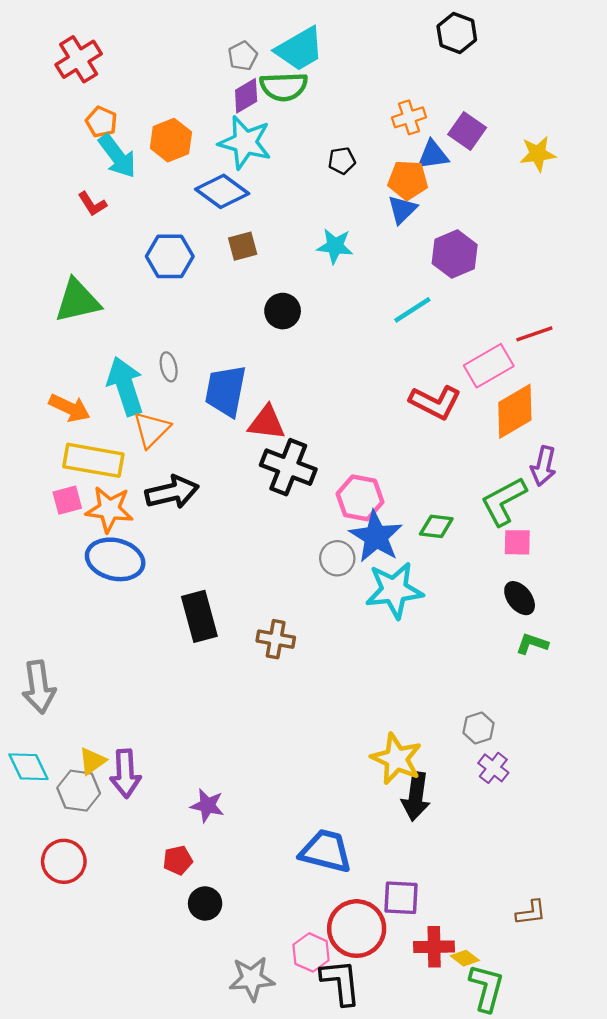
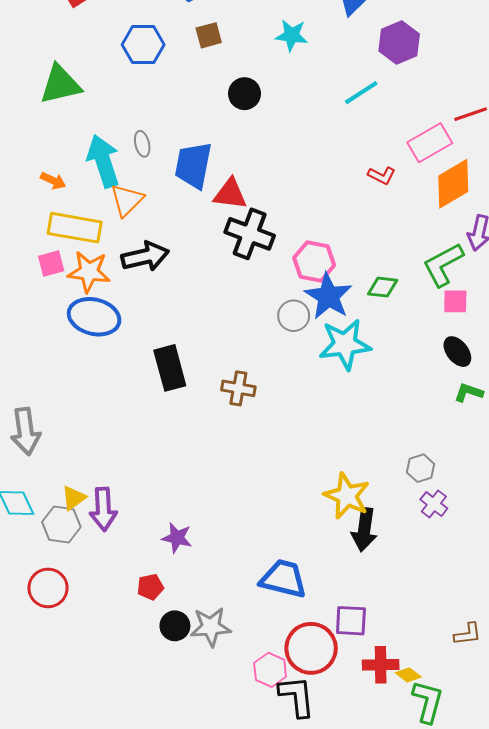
red L-shape: (435, 402) -> (382, 176), size x0.6
orange arrow: (69, 408) -> (53, 181), size x0.7
gray star: (252, 979) -> (211, 627), moved

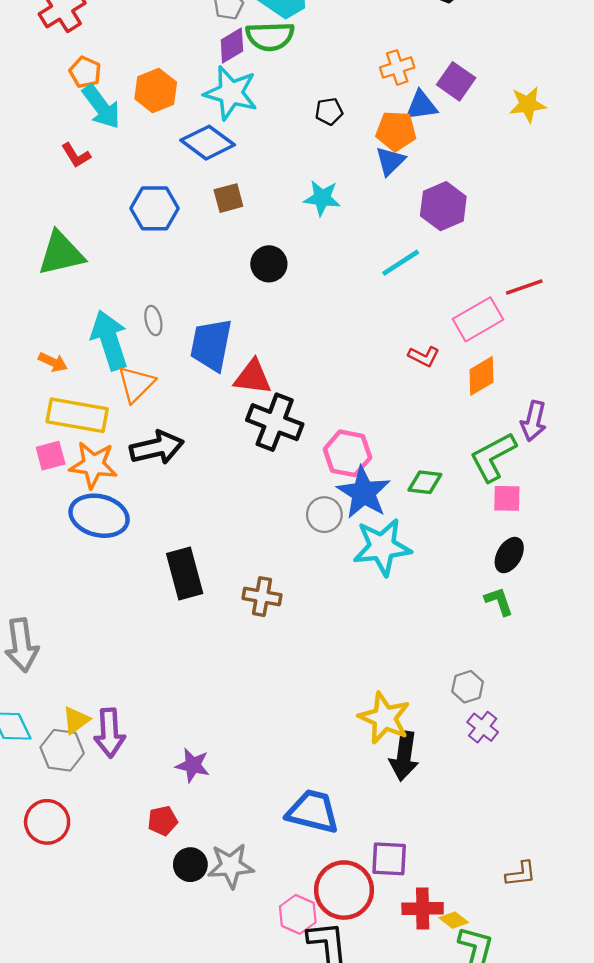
orange diamond: (453, 184) -> (481, 376), moved, size x0.7
black ellipse: (457, 352) -> (509, 555), turned 68
green L-shape: (469, 392) -> (499, 601), moved, turned 52

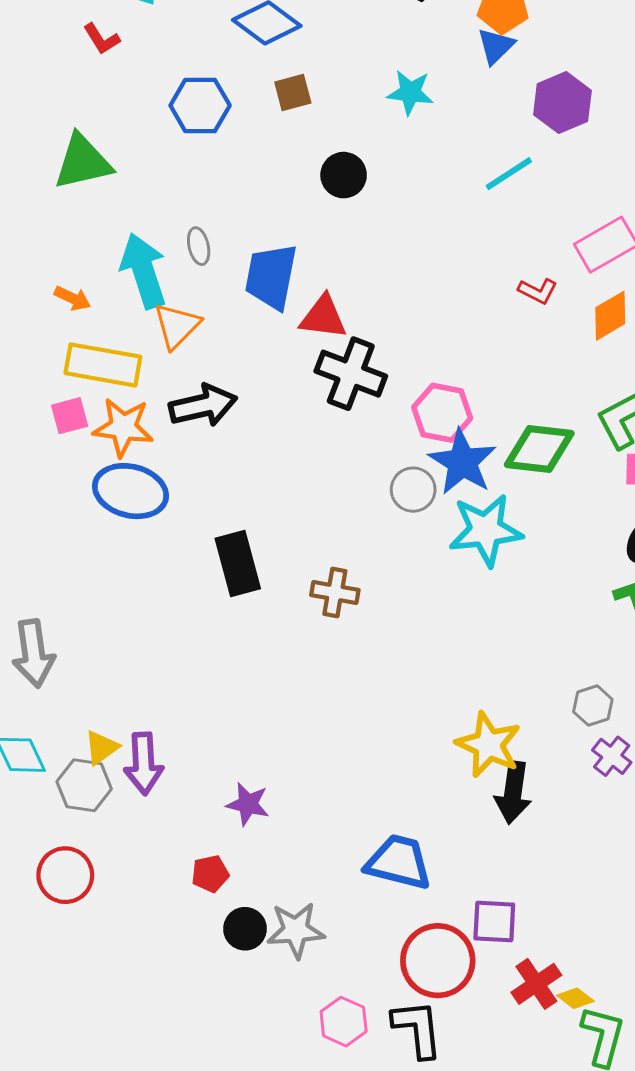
green diamond: (425, 482) -> (539, 449), size x1.6
red cross: (423, 909) -> (536, 984), turned -33
pink hexagon: (298, 914) -> (344, 1022), moved

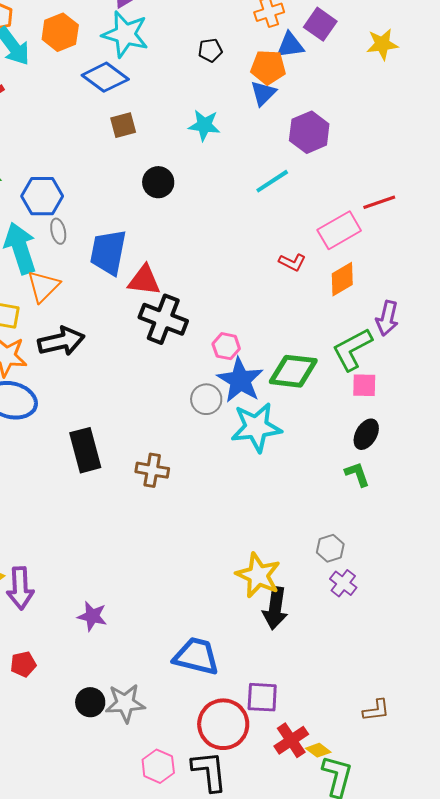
blue hexagon: (200, 105) -> (42, 196), moved
pink hexagon: (442, 413) -> (226, 346), size x0.7
red pentagon: (210, 874) -> (23, 664), moved

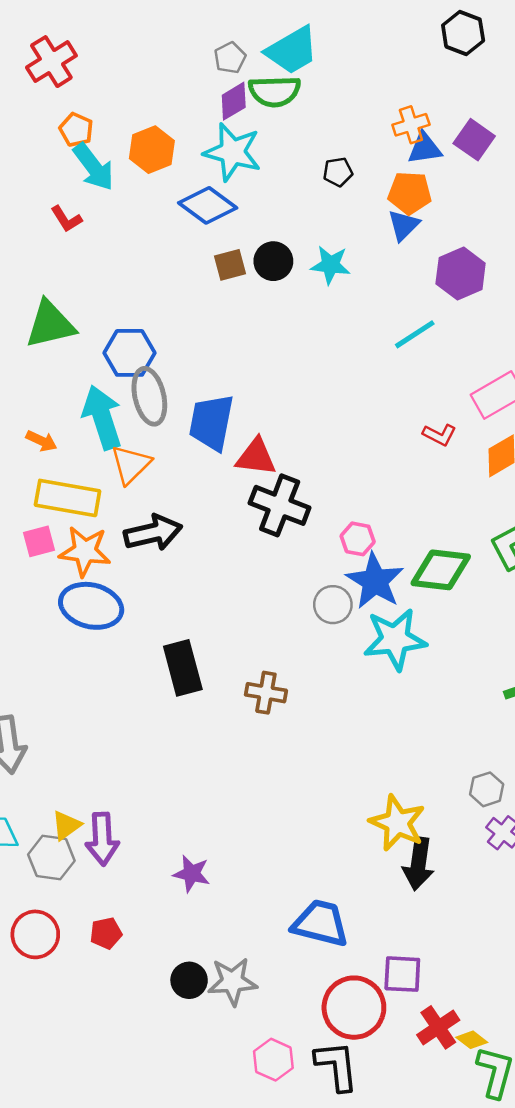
blue triangle: (290, 45) -> (425, 148), moved
black circle: (158, 182) -> (273, 261), moved
gray ellipse: (58, 231) -> (149, 396), size x1.8

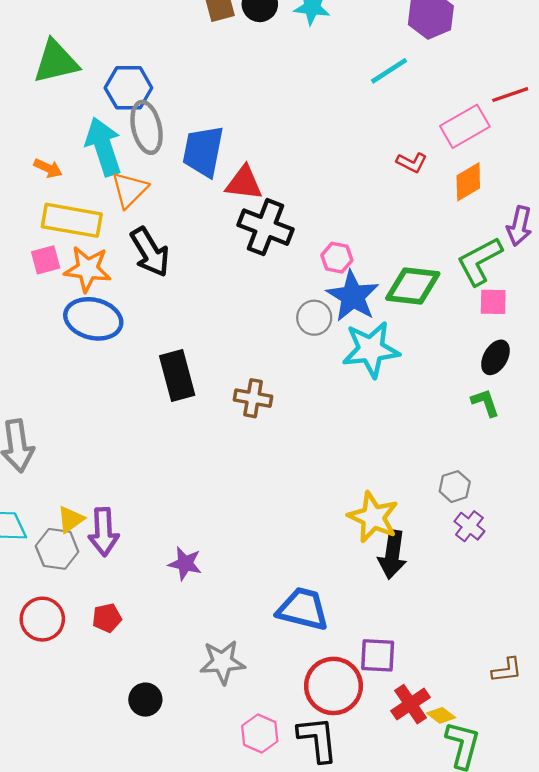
black arrow: (153, 533) -> (150, 252), turned 72
black circle: (189, 980) -> (145, 700), moved

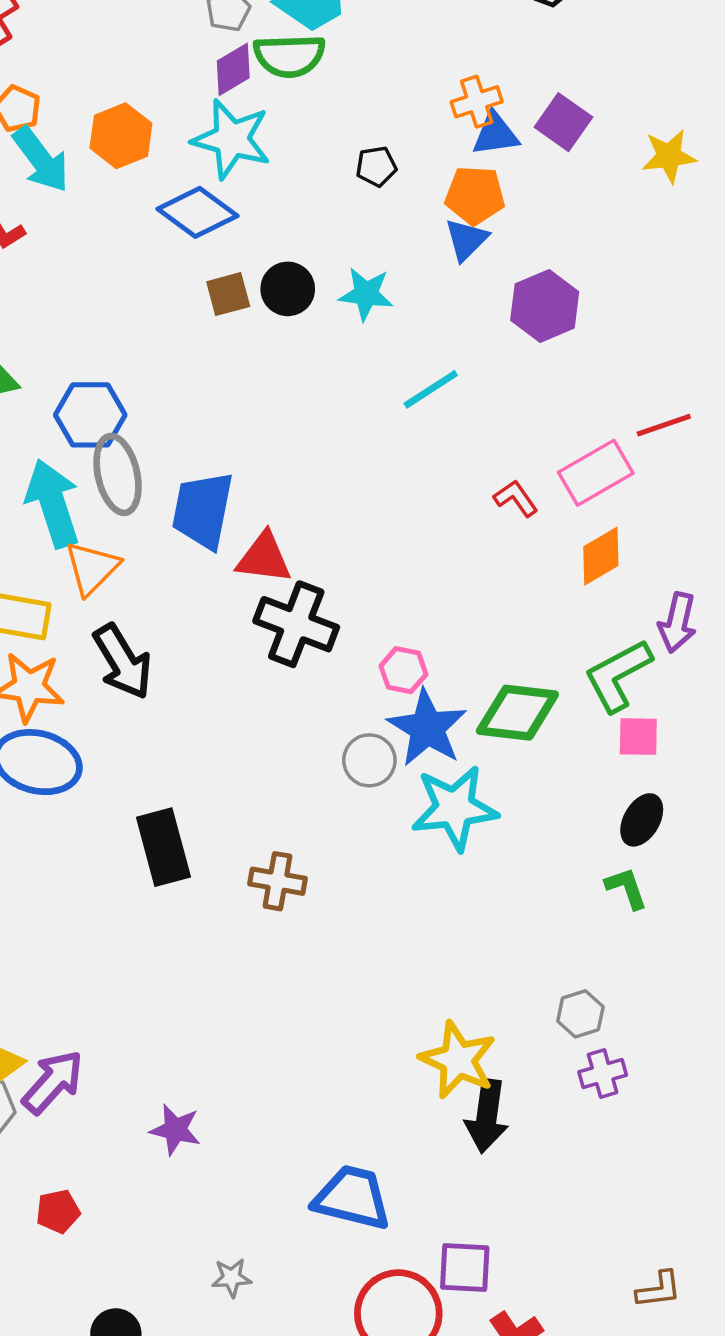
cyan line: (389, 71) -> (431, 389), moved
red L-shape: (412, 163) -> (516, 498), moved, turned -152
purple cross: (469, 526) -> (603, 1073), turned 36
purple arrow: (103, 532) -> (53, 1082), turned -135
gray star: (222, 662) -> (232, 1278), size x0.6

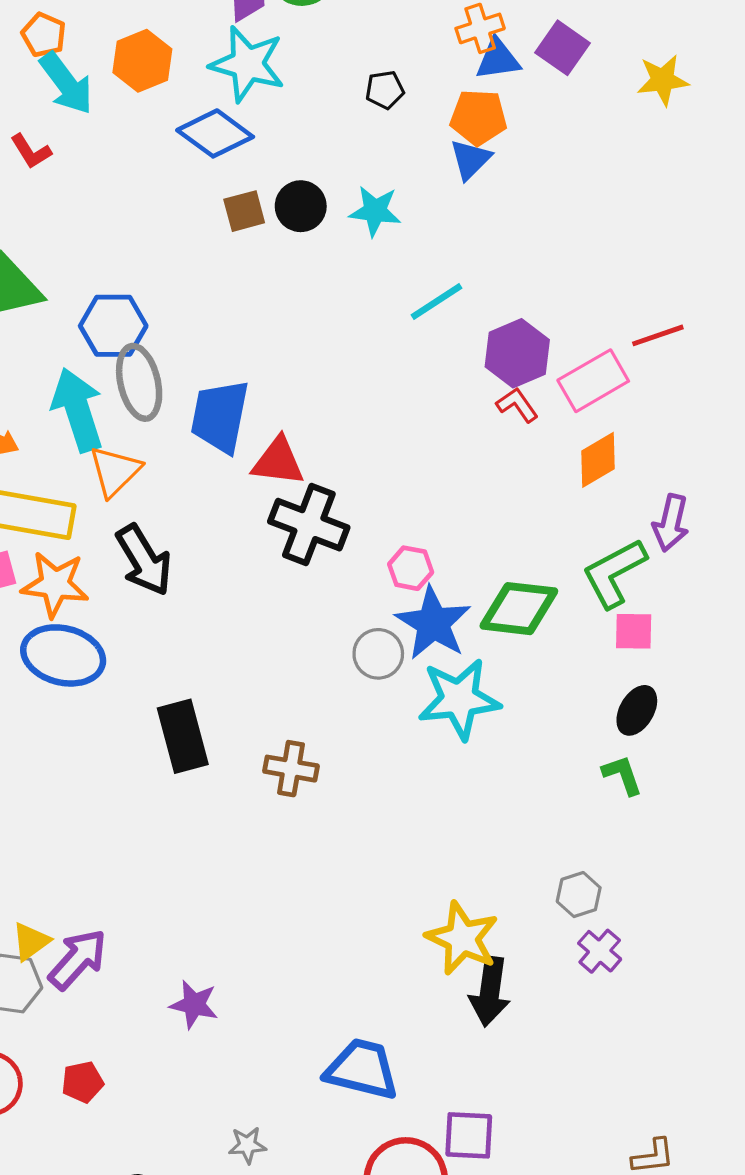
purple hexagon: (545, 306) -> (517, 353), moved
purple cross: (603, 1073) -> (600, 951), turned -33

